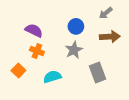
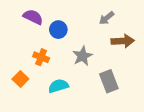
gray arrow: (106, 13) -> (107, 18), moved
blue circle: (76, 26) -> (58, 30), moved
purple semicircle: (34, 30) -> (33, 17), moved

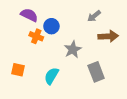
orange cross: (41, 57) -> (36, 36), moved
orange square: (20, 79) -> (18, 70), turned -32
cyan semicircle: (58, 86) -> (51, 76), turned -42

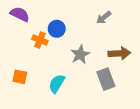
purple semicircle: (29, 15) -> (20, 14), moved
brown arrow: (108, 36) -> (119, 53), moved

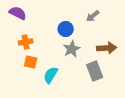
blue circle: (57, 29) -> (66, 29), moved
orange cross: (40, 40) -> (26, 42), moved, turned -32
orange square: (20, 77) -> (31, 62), moved

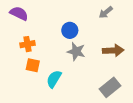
gray arrow: (93, 16) -> (106, 12), moved
gray star: (72, 49) -> (76, 52), turned -30
gray rectangle: (95, 71) -> (110, 87), moved, turned 72

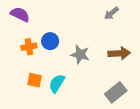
blue circle: (70, 30) -> (50, 41), moved
orange square: (33, 65) -> (35, 80), moved

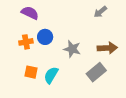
purple semicircle: (20, 14) -> (30, 13), moved
gray rectangle: (116, 92) -> (96, 72), moved

